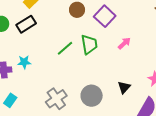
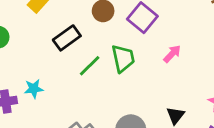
black rectangle: (26, 24) -> (67, 38), moved

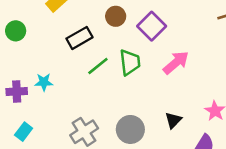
pink arrow: (172, 54) -> (176, 63), size x1.5

